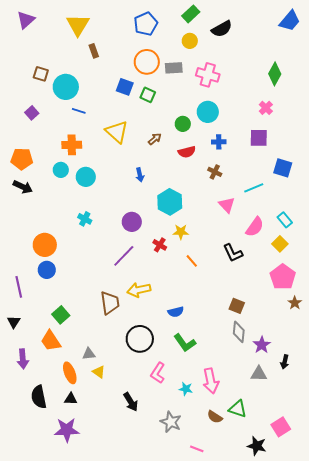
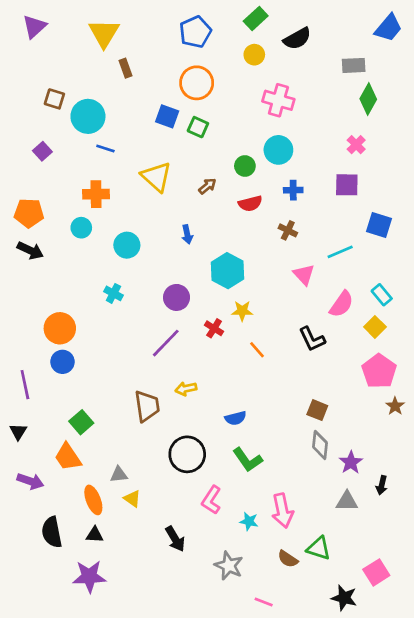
gray rectangle: (174, 68) -> (354, 65), moved
cyan circle: (86, 177) -> (127, 245), moved
yellow arrow: (139, 290) -> (186, 389), size x0.7
purple arrow: (23, 359) -> (30, 481), turned -66

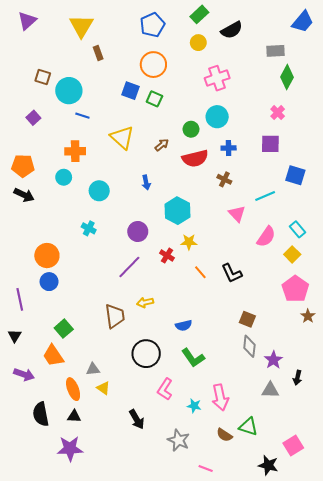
pink cross: (278, 100) -> (217, 78), turned -35
red semicircle: (250, 204) -> (195, 158), size x1.4
black L-shape: (312, 339) -> (232, 273), moved

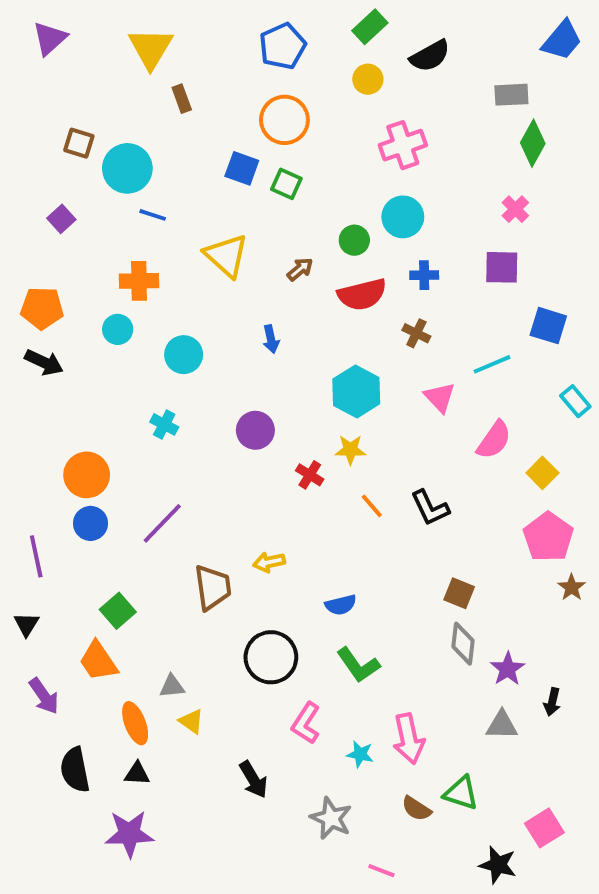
cyan hexagon: (177, 211) -> (356, 391), moved
cyan rectangle: (297, 229) -> (575, 401), moved
purple line: (129, 267) -> (162, 523), moved
purple arrow: (24, 374) -> (44, 696), turned 36

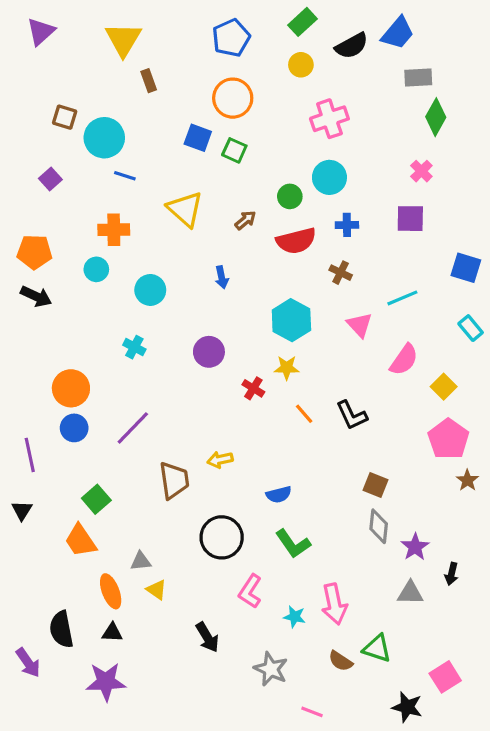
blue trapezoid: (562, 40) -> (398, 33), moved
blue square: (548, 326) -> (466, 268), moved
purple arrow: (44, 696) -> (28, 663), moved

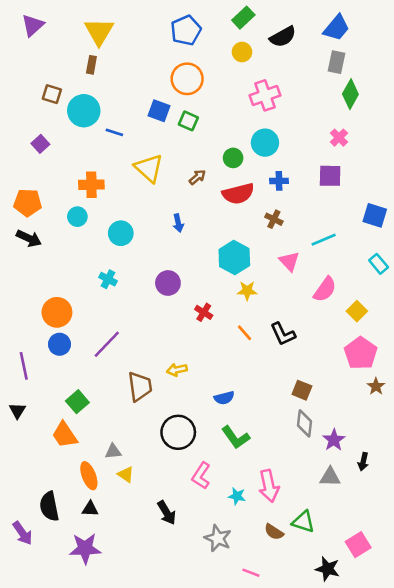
blue trapezoid: (398, 33) -> (336, 28), moved
gray rectangle: (418, 77) -> (336, 62), turned -75
brown rectangle: (149, 81) -> (91, 65), moved, turned 30
blue line: (125, 176) -> (114, 132), moved
yellow star: (287, 368) -> (247, 291), moved

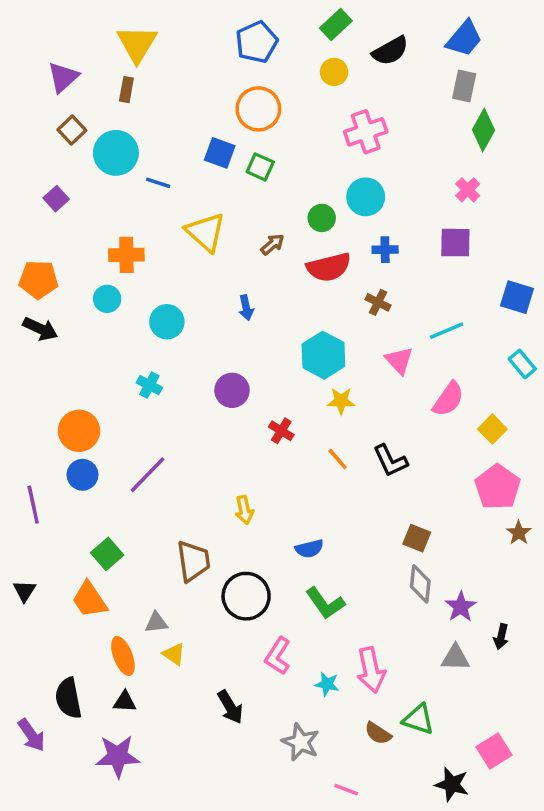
purple triangle: (33, 25) -> (63, 77), moved
brown square: (52, 94) -> (72, 130), turned 30
yellow arrow: (177, 370) -> (244, 510), turned -90
brown trapezoid: (140, 386) -> (193, 561), moved
black triangle: (17, 411) -> (24, 591), moved

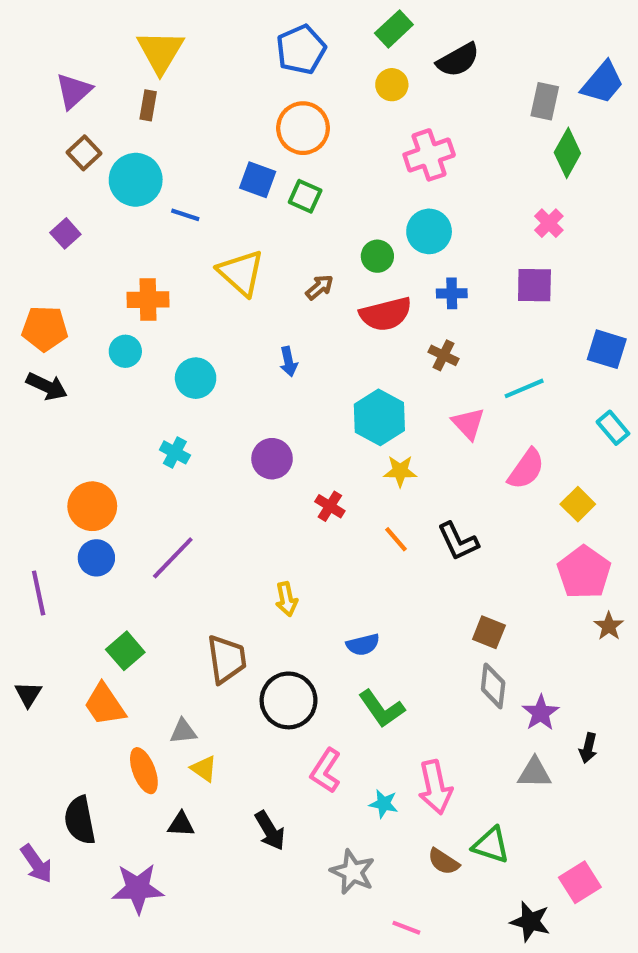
blue trapezoid: (464, 39) -> (603, 83), moved
black triangle: (125, 702) -> (181, 824), moved

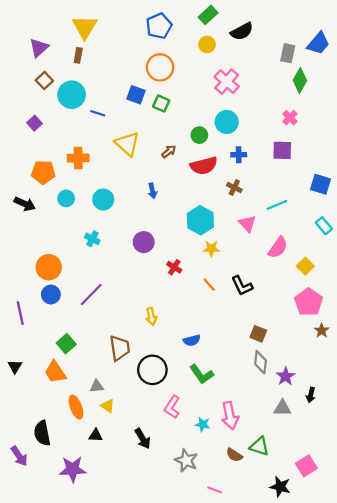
pink cross: (429, 155) -> (227, 82), turned -30
orange pentagon: (45, 329) -> (43, 172), moved
cyan circle: (125, 351) -> (66, 198), moved

